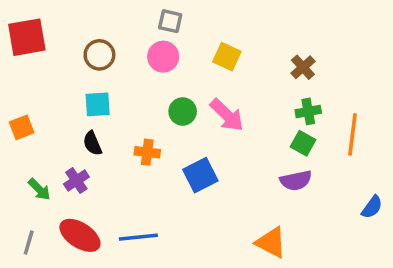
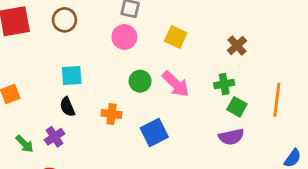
brown circle: (99, 55) -> (64, 20), moved
green cross: (308, 111) -> (224, 84), moved

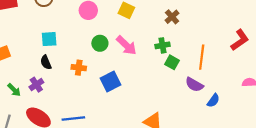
purple semicircle: (231, 137) -> (194, 85), moved, turned 42

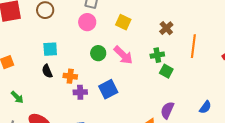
orange line: (202, 57) -> (193, 46), moved
orange cross: (79, 68) -> (70, 76), moved
purple cross: (36, 85) -> (80, 92), moved, turned 32
purple semicircle: (194, 85) -> (167, 110), moved, turned 84

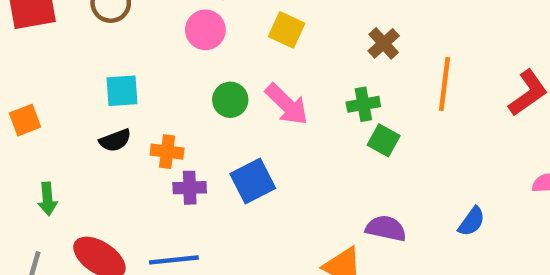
black semicircle: (47, 71) -> (115, 140), turned -88
green arrow: (17, 97) -> (48, 199), turned 40
purple semicircle: (167, 110) -> (386, 228), turned 78

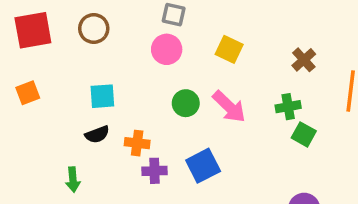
orange square: (25, 120) -> (28, 93), moved
green arrow: (48, 199) -> (73, 180), moved

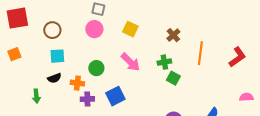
brown circle: (94, 29) -> (52, 30), moved
green circle: (186, 103) -> (96, 68), moved
green arrow: (73, 180) -> (36, 96), moved

